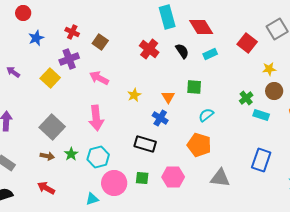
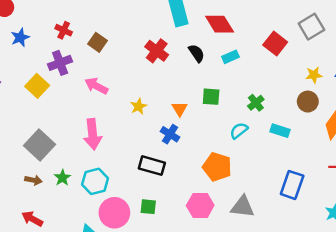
yellow star: (269, 69) -> (314, 75), moved
green cross: (246, 98) -> (256, 103), moved
cyan semicircle: (206, 115) -> (239, 131), moved
cyan rectangle: (261, 115) -> (280, 131), moved
pink hexagon: (173, 177) -> (200, 205), moved

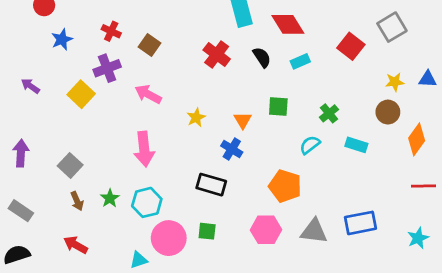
gray square: (39, 145) -> (70, 165), moved, size x0.7
brown arrow: (33, 180) -> (77, 201), turned 56
blue rectangle: (292, 185) -> (360, 223), moved, turned 60

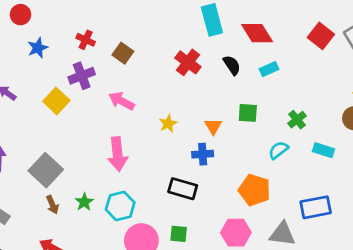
red square: (351, 46) -> (321, 36), moved
blue cross: (232, 149) -> (203, 154), turned -36
gray square: (70, 165) -> (46, 170), size x1.4
blue rectangle: (360, 223) -> (316, 207), moved

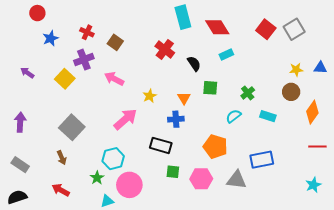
black semicircle: (232, 65) -> (194, 64), moved
pink arrow: (118, 154) -> (125, 119), moved, turned -125
gray square: (46, 170) -> (72, 127), moved
green star: (84, 202) -> (97, 178), moved
green square: (179, 234) -> (173, 172), moved

